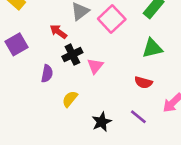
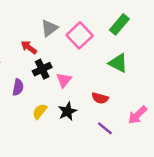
green triangle: (152, 48) -> (118, 63), turned 40
red semicircle: (143, 82) -> (100, 98), moved
black star: (102, 122) -> (67, 111), moved

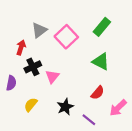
red arrow: (29, 47) -> (21, 47), turned 72
red semicircle: (100, 98) -> (98, 93), moved, turned -64
black star: (67, 111) -> (65, 107), moved

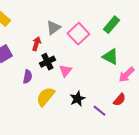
red semicircle: (98, 93) -> (119, 100), moved
yellow semicircle: (31, 105) -> (45, 97), size x1.5
pink arrow: (118, 108) -> (126, 75), moved

